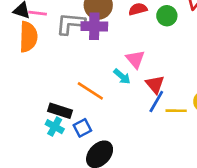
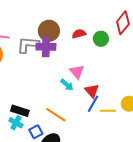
orange line: (90, 91) -> (56, 115), moved
blue square: (82, 128) -> (36, 132), moved

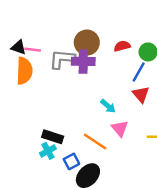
pink triangle: (77, 72) -> (120, 129), moved
red triangle: (92, 91) -> (141, 94), moved
blue line: (93, 104) -> (139, 72), moved
cyan cross: (16, 123) -> (48, 151), turned 32

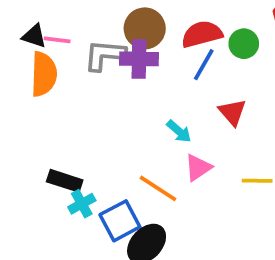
red semicircle: (122, 46) -> (202, 34), size x1.5
blue line: (139, 72) -> (204, 65), moved
pink triangle: (120, 129) -> (198, 167), turned 36
black rectangle: (53, 137) -> (65, 181), moved
blue square: (71, 161) -> (120, 221), size x1.5

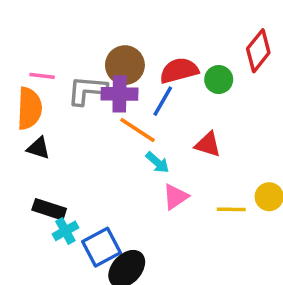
black triangle: (34, 36) -> (38, 148), moved
blue line: (204, 65) -> (163, 101), moved
red triangle: (232, 112) -> (208, 144), turned -32
orange line: (158, 188) -> (138, 130), moved

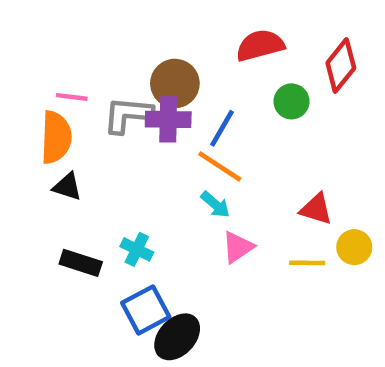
red semicircle: (179, 71) -> (260, 45), moved
orange line: (138, 130) -> (220, 166), moved
red triangle: (208, 144) -> (316, 209), moved
cyan cross: (65, 231) -> (137, 249), moved, turned -35

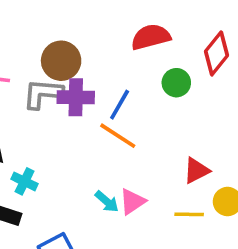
brown circle: (175, 83) -> (61, 61), moved
cyan arrow: (215, 205) -> (107, 202), moved
red triangle: (316, 209) -> (196, 170), turned -44
cyan cross: (137, 249) -> (25, 181), moved

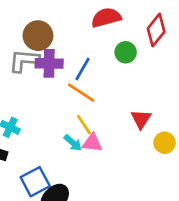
red triangle: (196, 170) -> (141, 119), turned -30
pink triangle: (132, 202) -> (92, 143), turned 40
yellow line: (189, 214) -> (84, 125), moved, turned 55

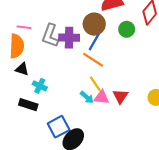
brown circle: (38, 36) -> (94, 24), moved
gray L-shape: (24, 61) -> (50, 36), turned -75
red triangle: (141, 119) -> (120, 96), moved

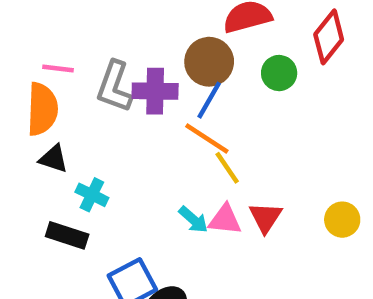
yellow line: (95, 84) -> (227, 168), moved

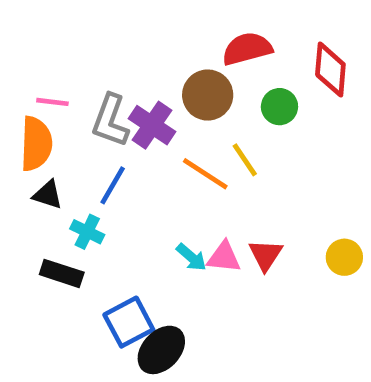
red diamond: (329, 37) -> (330, 70), turned -34
purple cross: (155, 91) -> (152, 125), turned 33
blue line: (209, 100) -> (113, 185), moved
yellow line: (227, 168) -> (245, 160), moved

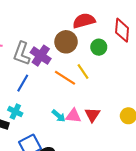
cyan cross: (87, 232) -> (15, 112), moved

